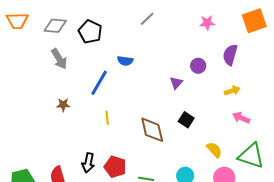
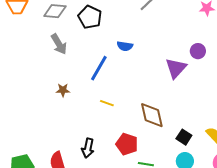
purple triangle: (176, 83) -> (176, 68), size x1.6
yellow line: (107, 118) -> (107, 103), turned -64
black square: (186, 120) -> (184, 137), moved
red pentagon: (115, 167) -> (127, 144), moved

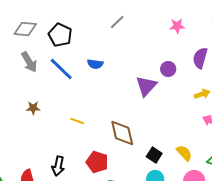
blue line: (99, 68) -> (61, 69), moved, turned -76

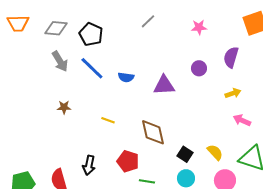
pink star: (177, 26) -> (199, 27), moved
blue semicircle: (95, 64) -> (126, 77), moved
purple triangle: (146, 86) -> (164, 85), moved, turned 45

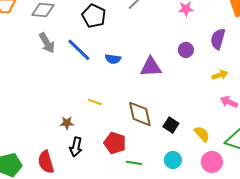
black pentagon: (91, 34) -> (94, 16), moved
brown star: (64, 107) -> (67, 123), moved
black square: (185, 154) -> (171, 125), moved

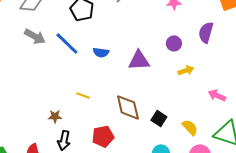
gray arrow: (47, 43) -> (35, 36), turned -30
yellow arrow: (220, 75) -> (186, 70), moved
red pentagon: (115, 143) -> (103, 136), turned -30

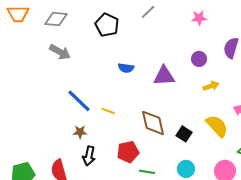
blue line: (67, 43) -> (79, 101), moved
yellow semicircle: (190, 127) -> (217, 126), moved, size x1.4

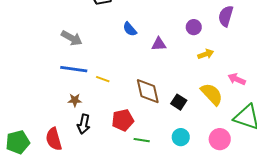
gray arrow: (60, 52) -> (72, 38), moved
blue semicircle: (126, 68) -> (130, 29), moved, turned 42
purple triangle: (164, 76) -> (159, 44), size x0.7
blue line: (79, 101) -> (74, 69), turned -36

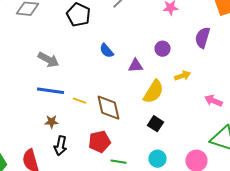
purple circle: (194, 27) -> (162, 49), moved
brown diamond: (148, 91) -> (108, 108), moved
yellow semicircle: (212, 94) -> (154, 92), moved, turned 75

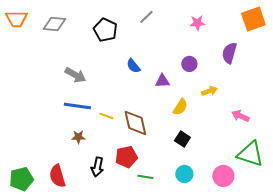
yellow semicircle: (154, 92) -> (180, 107), size x0.7
black arrow: (60, 146) -> (97, 167), moved

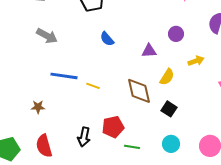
blue semicircle: (133, 66) -> (107, 39), moved
gray arrow: (75, 75) -> (47, 36), moved
brown diamond: (135, 123) -> (139, 91), moved
brown star: (78, 137) -> (38, 107), moved

